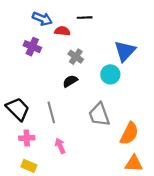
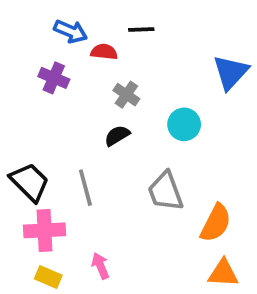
blue triangle: (125, 51) -> (231, 72), moved
pink cross: (27, 138) -> (45, 230), size x1.5
pink arrow: (60, 146) -> (100, 266), moved

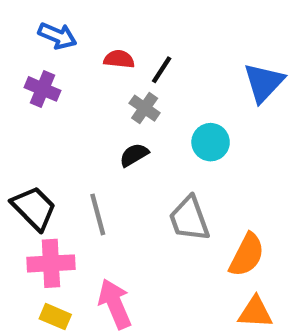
black line: (141, 29) -> (162, 70), moved, turned -55
blue arrow: (71, 31) -> (57, 36), moved
purple cross: (54, 78) -> (42, 89), moved
pink arrow: (100, 266) -> (115, 304), size x1.6

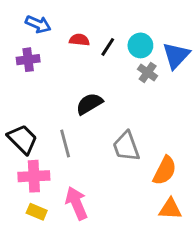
purple cross: (42, 89) -> (28, 60), turned -30
gray cross: (145, 108) -> (148, 72), moved
cyan circle: (211, 142) -> (140, 45), moved
black semicircle: (134, 155) -> (89, 104), size x1.4

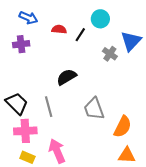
cyan circle: (140, 45) -> (100, 19), moved

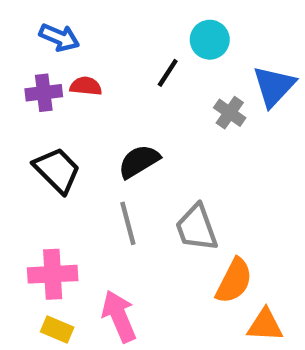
red semicircle: (59, 29) -> (86, 86), moved
black trapezoid: (17, 103) -> (57, 170), moved
gray line: (49, 107) -> (128, 223), moved
orange semicircle: (123, 127) -> (234, 281), moved

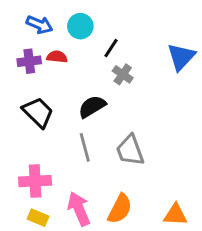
cyan circle: (210, 40) -> (80, 26), moved
gray cross: (230, 113) -> (123, 74), moved
orange semicircle: (234, 281) -> (120, 209), moved

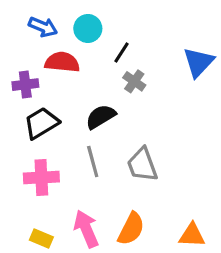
red semicircle: (57, 57) -> (62, 62), size x1.5
purple cross: (29, 61) -> (25, 85), moved
black trapezoid: (38, 112) -> (41, 123), turned -76
pink cross: (35, 181) -> (41, 178), moved

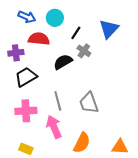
blue triangle: (198, 62) -> (109, 29), moved
black semicircle: (101, 117) -> (63, 62), moved
pink arrow: (86, 229) -> (54, 127), moved

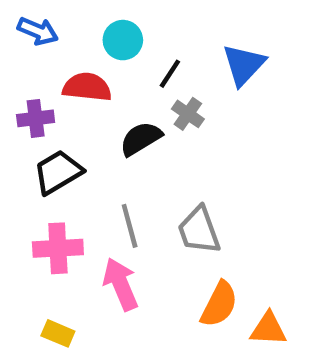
blue arrow: (27, 17) -> (38, 31), moved
orange semicircle: (82, 143) -> (219, 304), moved

